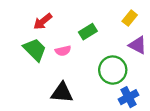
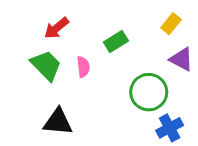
pink semicircle: (63, 51) -> (83, 67), turned -84
black triangle: (62, 93) -> (58, 122), moved

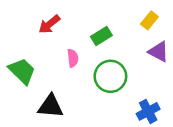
green trapezoid: (46, 65) -> (22, 71), moved
green circle: (149, 92) -> (110, 76), moved

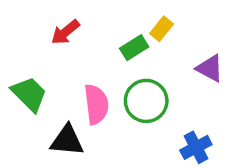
yellow rectangle: (149, 20) -> (162, 29), moved
pink semicircle: (73, 58) -> (96, 104), moved, size x1.6

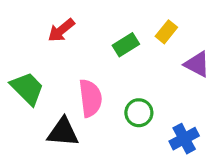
yellow rectangle: (162, 29) -> (166, 32), moved
green circle: (146, 101) -> (139, 113), moved, size x0.7

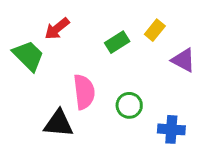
green trapezoid: (27, 88) -> (28, 56), moved
blue cross: (184, 139) -> (171, 129), turned 32

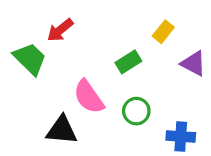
green rectangle: (117, 42) -> (128, 62), moved
pink semicircle: (84, 92) -> (89, 97), turned 152

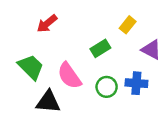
green trapezoid: (30, 59) -> (31, 67), moved
blue cross: (181, 136) -> (136, 83), moved

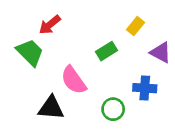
green trapezoid: (31, 67) -> (30, 52), moved
green circle: (107, 87) -> (113, 109), moved

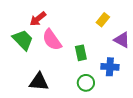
green rectangle: (106, 51) -> (81, 53), moved, turned -70
pink semicircle: (74, 80) -> (52, 40), moved

